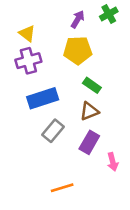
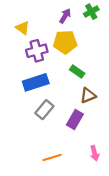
purple cross: (28, 61) -> (37, 51), moved
brown triangle: (89, 111) -> (88, 95), moved
pink arrow: (113, 162) -> (95, 153), moved

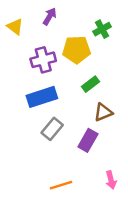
green cross: (91, 12) -> (102, 29), moved
purple arrow: (65, 16) -> (50, 16), moved
yellow triangle: (23, 28) -> (15, 27), moved
green rectangle: (77, 71) -> (91, 84), turned -72

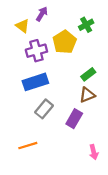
yellow triangle: (15, 27) -> (22, 26), moved
yellow pentagon: (76, 50) -> (65, 42), turned -30
green rectangle: (91, 84) -> (88, 74), moved
orange line: (61, 185) -> (28, 146), moved

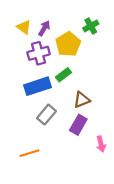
purple arrow: (42, 14) -> (44, 28), moved
green rectangle: (88, 74) -> (64, 75), moved
brown triangle: (87, 95) -> (82, 100), moved
pink arrow: (94, 152) -> (101, 144), moved

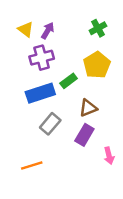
yellow pentagon: (68, 44) -> (97, 65), moved

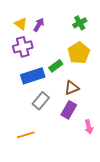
purple cross: (42, 58) -> (23, 47), moved

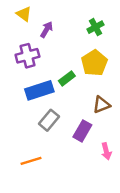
yellow triangle: (21, 24) -> (24, 14), moved
brown triangle: (72, 88) -> (101, 105), moved

